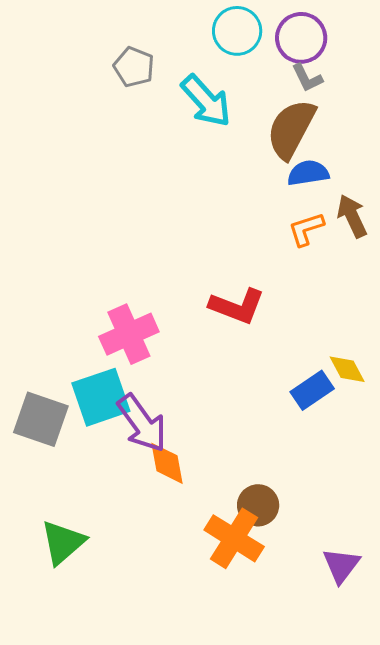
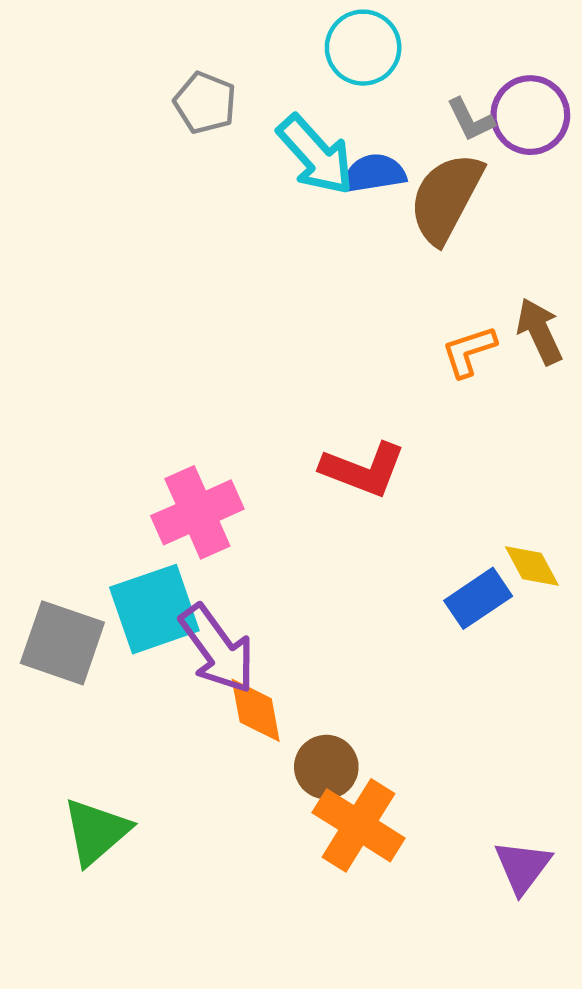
purple circle: (301, 38) -> (530, 115), moved
blue semicircle: (308, 173) -> (374, 173), moved
brown circle: (258, 505) -> (326, 767), moved

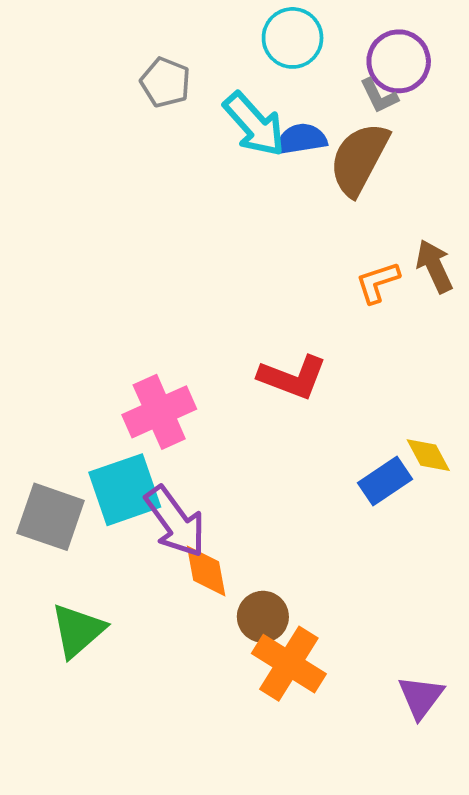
purple circle: (530, 115) -> (399, 61), moved
green triangle: (96, 831) -> (78, 630), moved

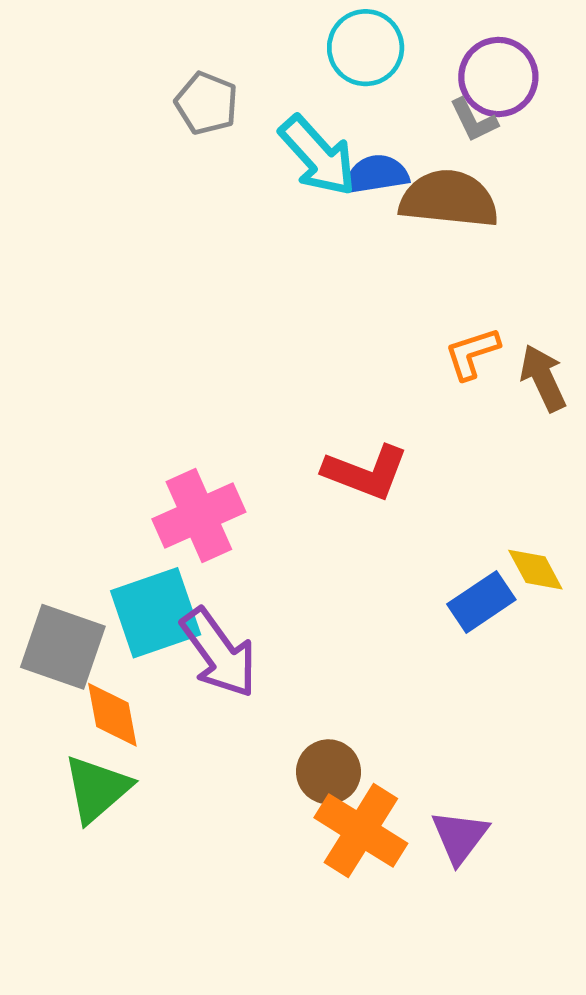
brown semicircle: (359, 159) -> (449, 199), turned 68
brown arrow: (434, 266) -> (543, 378), moved
orange diamond: (206, 571) -> (112, 715), moved
purple triangle: (421, 697) -> (460, 837), moved

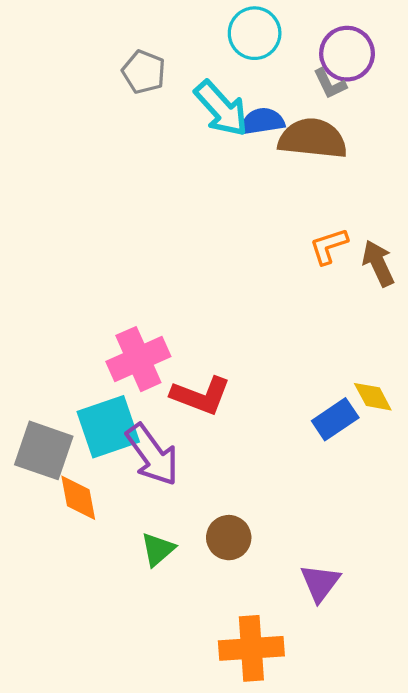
red L-shape: (366, 472) -> (201, 396), moved
green triangle: (97, 789) -> (158, 549), moved, size x0.7
orange cross: (361, 831) -> (251, 648), moved, turned -36

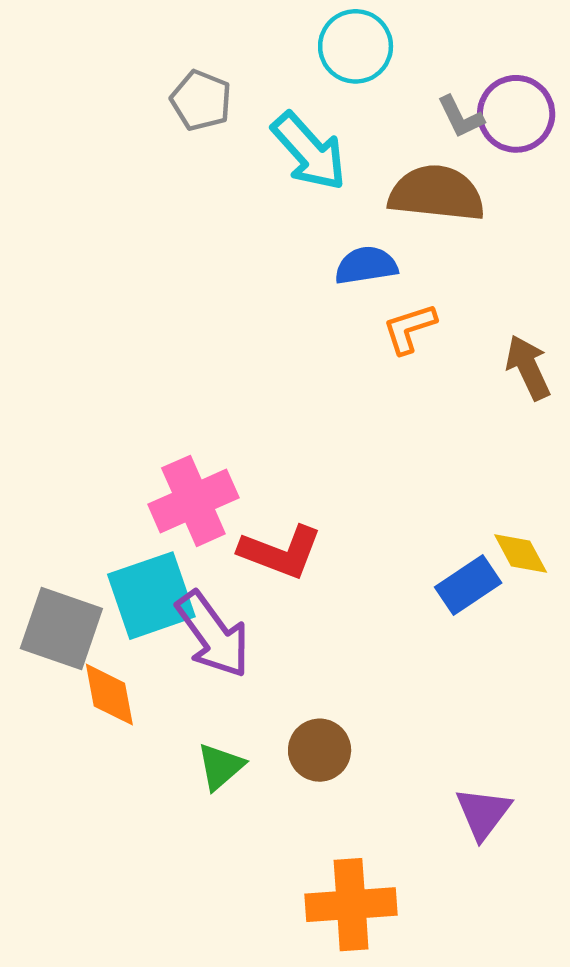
purple circle: (347, 54) -> (516, 114), moved
blue semicircle: (262, 121) -> (366, 265), moved
orange L-shape: (329, 246) -> (410, 328), moved
purple triangle: (320, 583) -> (483, 813), moved

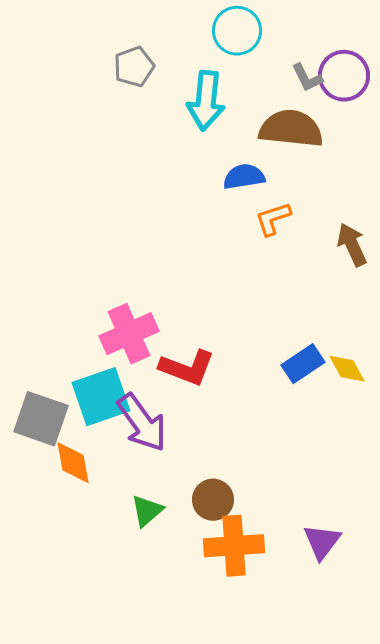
gray pentagon: (201, 100) -> (134, 67), turned 30
cyan arrow: (309, 151) -> (206, 101), turned 48
blue rectangle: (468, 585) -> (303, 364), moved
orange cross: (351, 905) -> (234, 546), moved

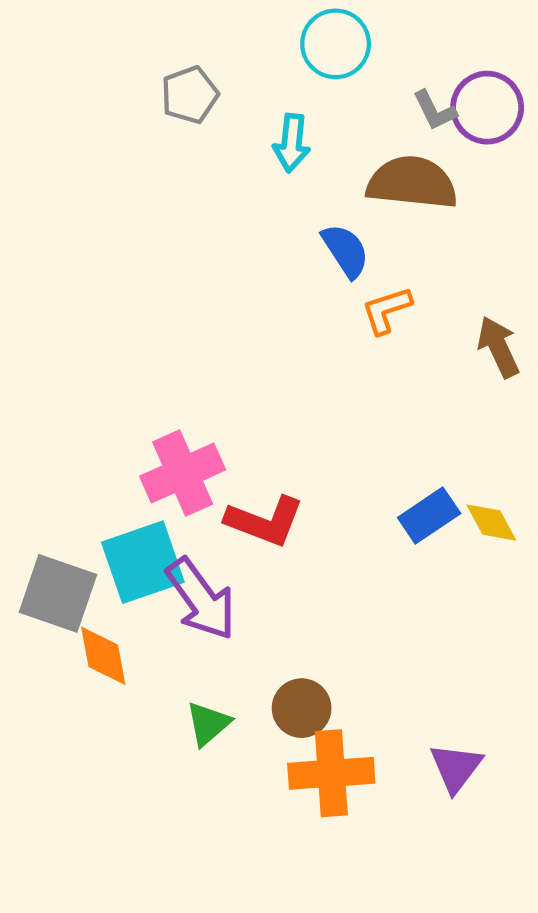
cyan arrow: (206, 101) -> (292, 143), size x0.7
blue semicircle: (244, 177) -> (345, 251), turned 66

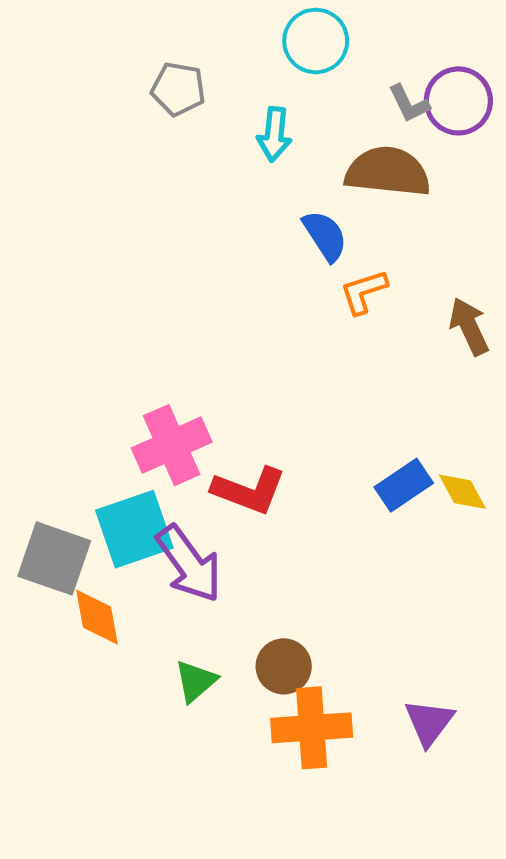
gray pentagon: (190, 95) -> (178, 89), turned 30

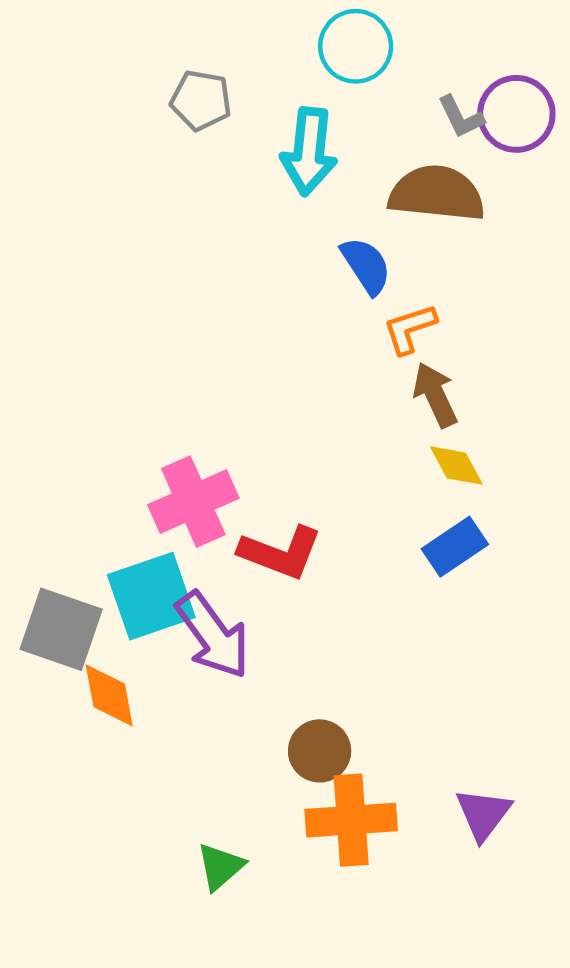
cyan arrow: (274, 134) -> (309, 151), size x1.4
brown arrow: (469, 326) -> (435, 395), moved
yellow diamond: (462, 492) -> (456, 465), moved
green triangle: (196, 681) -> (220, 867), moved

